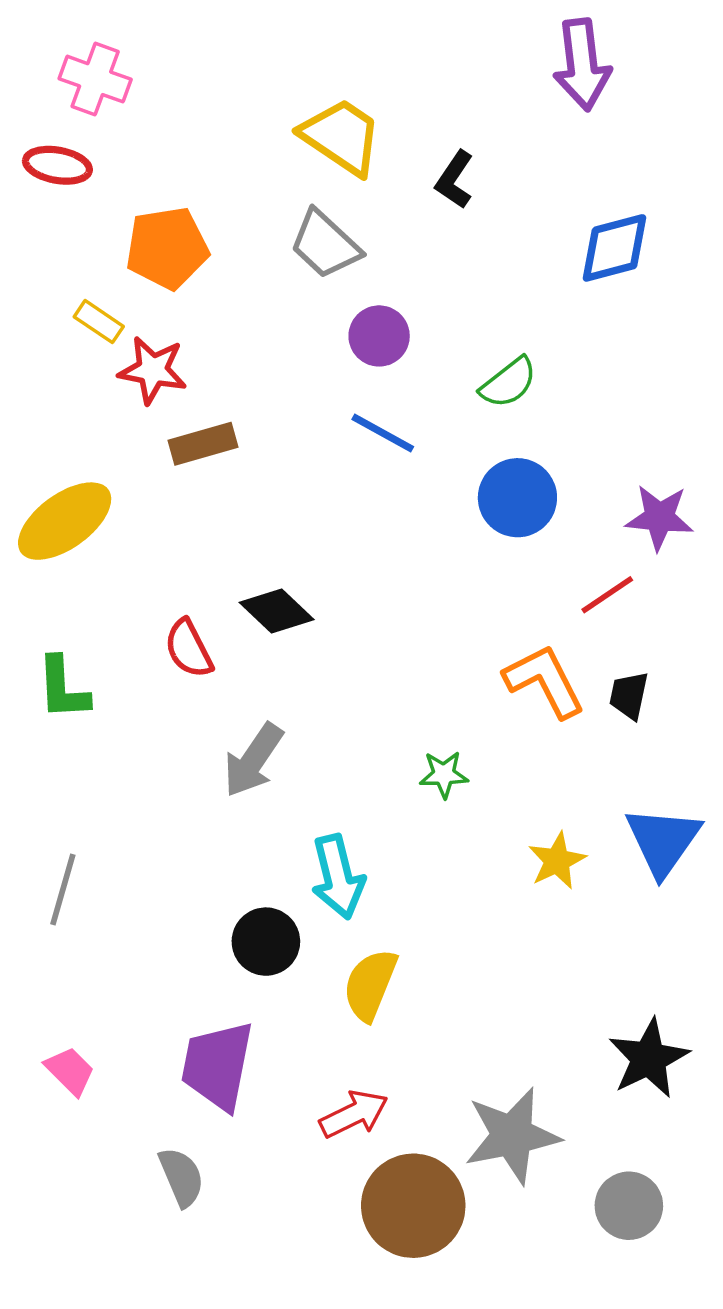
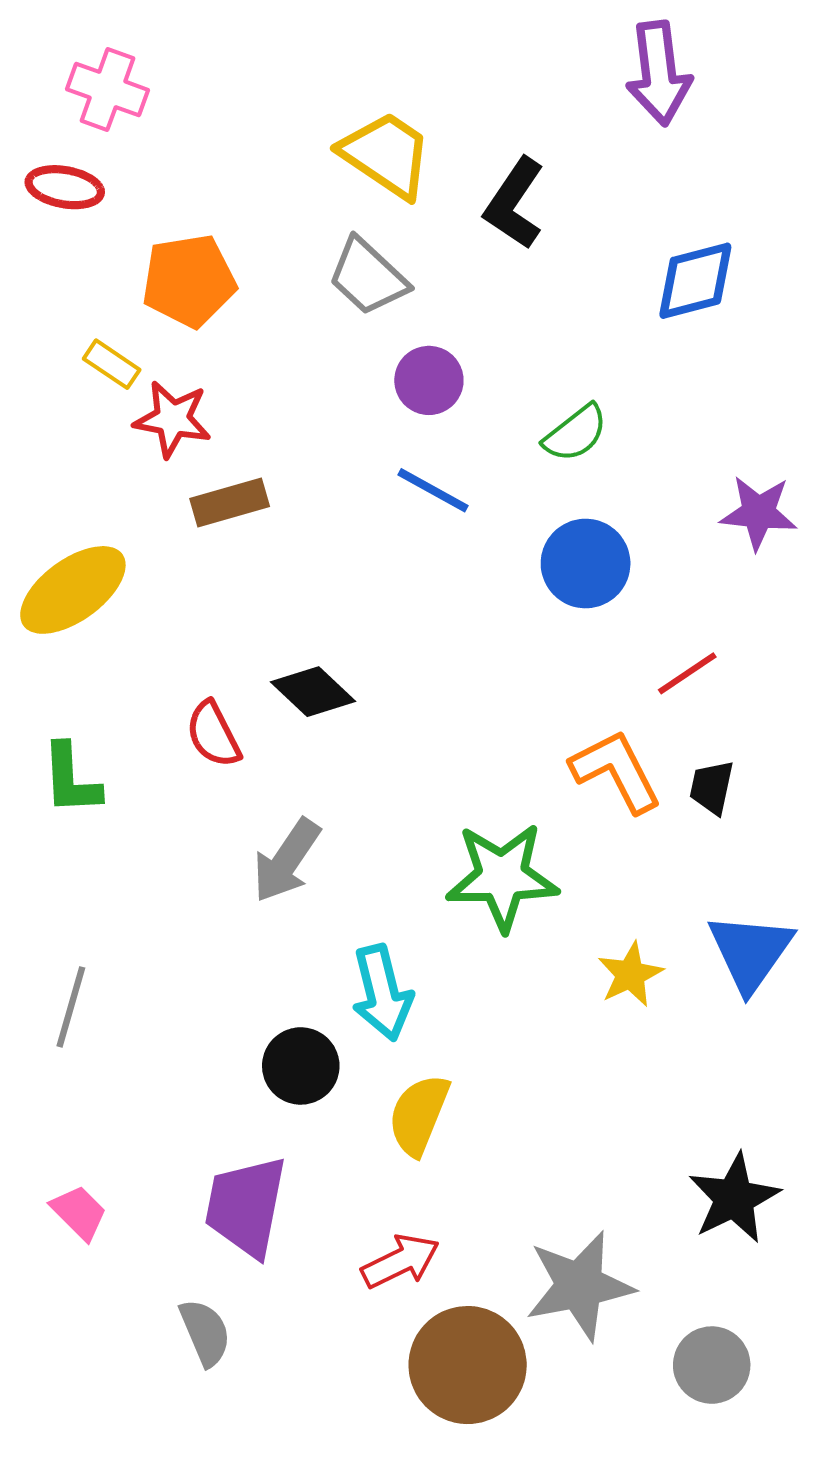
black L-shape: (455, 180) -> (514, 203), size x1.4
purple star: (659, 517) -> (758, 513), moved
green star: (444, 774) -> (502, 877), size x2.0

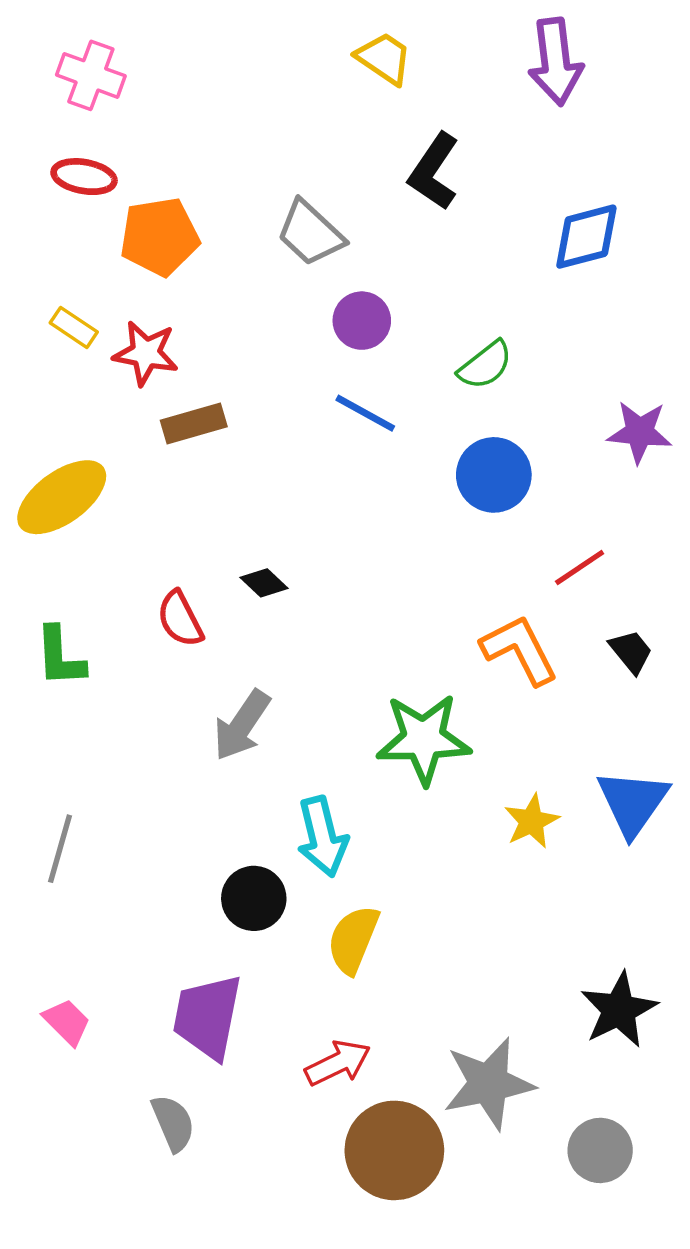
yellow trapezoid: (386, 155) -> (384, 58), moved, size x0.7
red ellipse: (65, 187) -> (84, 177), moved
yellow rectangle: (112, 364) -> (74, 327), moved
black diamond: (313, 692) -> (264, 583), size x0.7
black trapezoid: (712, 787) -> (631, 652), moved, turned 129

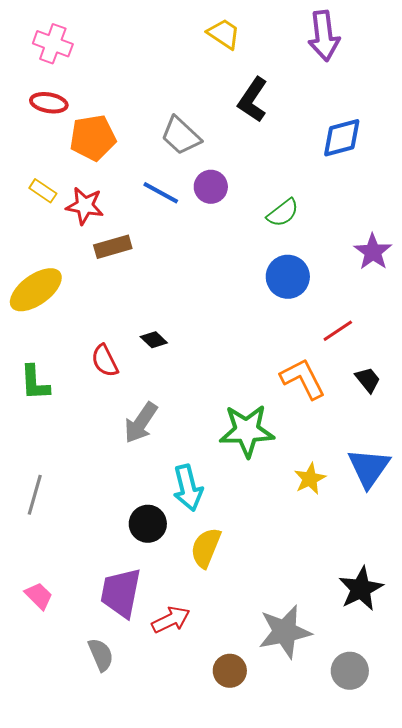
blue line: (365, 413) -> (161, 193), moved
purple star: (640, 432) -> (373, 252), turned 30
red arrow: (338, 1063) -> (171, 620), moved
brown circle: (394, 1150) -> (230, 671), size x0.6

